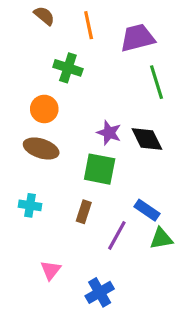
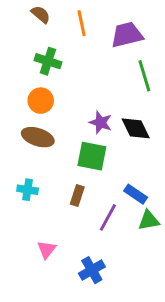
green cross: (68, 68) -> (48, 61), moved

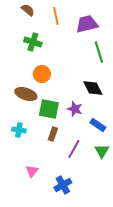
orange circle: (41, 101) -> (42, 74), moved
purple star: (101, 123) -> (75, 109), moved
green square: (92, 156) -> (49, 109), moved
blue rectangle: (136, 194) -> (98, 125), moved
green triangle: (149, 220) -> (102, 151), turned -49

